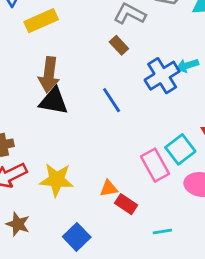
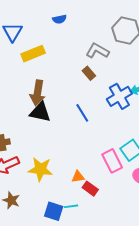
cyan line: (162, 232) -> (71, 206), moved
blue square: (77, 237) -> (54, 211), turned -30

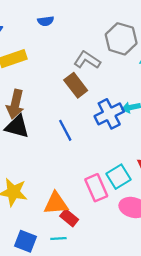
brown rectangle: (89, 73) -> (76, 85), size x1.5
orange triangle: (78, 177) -> (56, 203), size x1.6
cyan line: (71, 206) -> (58, 239), moved

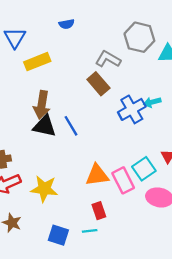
blue line: (65, 130) -> (71, 126), moved
orange triangle: (56, 203) -> (97, 175), moved
red rectangle: (69, 218) -> (99, 211), turned 35

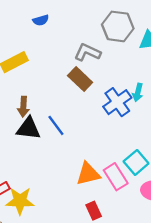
cyan arrow: (152, 102) -> (138, 92), turned -56
brown arrow: (42, 105) -> (23, 107), size x0.7
yellow star: (44, 189) -> (20, 201), moved

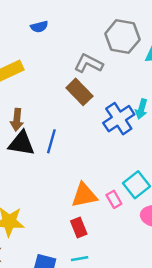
blue line: (56, 125) -> (51, 141), turned 50
pink rectangle: (116, 177) -> (114, 199), size x0.6
red rectangle: (94, 211) -> (79, 228), moved

